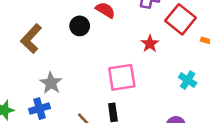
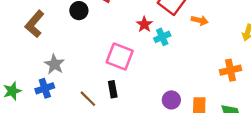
pink square: (122, 77) -> (120, 57), turned 32
cyan cross: (188, 80) -> (162, 37), moved, turned 35

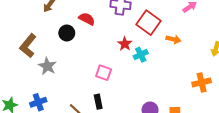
pink square: (120, 57) -> (104, 73), size x0.7
gray star: (54, 64) -> (47, 66), moved

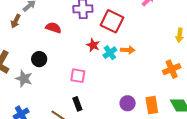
black circle: (67, 33) -> (39, 59), moved
orange arrow: (173, 39) -> (128, 50), moved

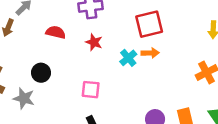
red square: (112, 21) -> (149, 24), moved, turned -35
red star: (93, 45) -> (94, 42), moved

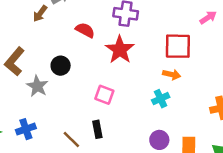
red star: (94, 42) -> (120, 50), size x1.6
cyan cross: (128, 58) -> (161, 99), moved

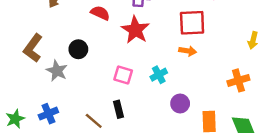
cyan cross: (161, 99) -> (159, 75), moved
purple circle: (159, 140) -> (180, 103), moved

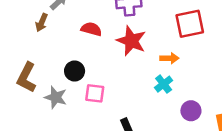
orange arrow: (188, 51) -> (169, 58), moved
pink square: (123, 75) -> (95, 93), moved

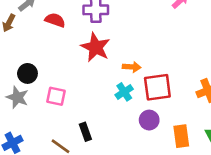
red square: (190, 24) -> (157, 87), moved
red semicircle: (91, 29) -> (55, 20), moved
black circle: (75, 71) -> (27, 73), moved

